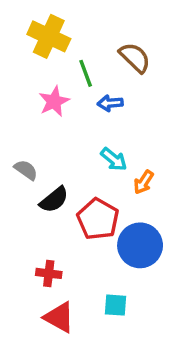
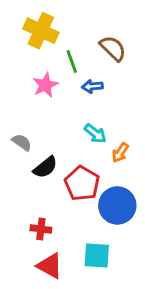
cyan square: (115, 305) -> (97, 255), size x1.4

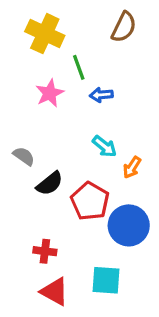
brown semicircle: (113, 48) -> (124, 27), moved, turned 72

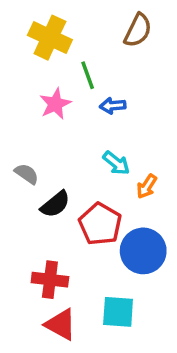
red cross: (45, 251) -> (50, 280), size x1.4

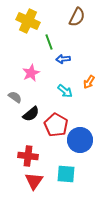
pink star: (55, 104) -> (31, 73), moved
orange arrow: (147, 186) -> (89, 82), moved
red triangle: (61, 324) -> (34, 181), turned 36

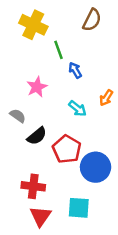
blue arrow: (63, 59) -> (75, 70), turned 64

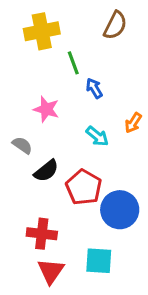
yellow cross: (33, 25) -> (42, 31), turned -36
pink star: (37, 87) -> (46, 109), turned -30

